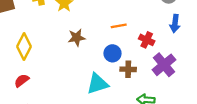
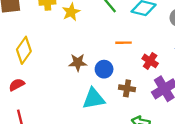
brown star: (77, 38) -> (78, 63), moved
blue circle: (112, 53) -> (104, 69), moved

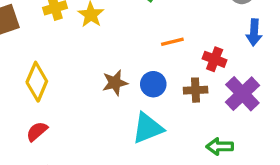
brown cross: (127, 88) -> (196, 90), moved

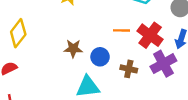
red cross: (215, 59) -> (150, 35), moved, size x1.5
purple cross: (242, 94) -> (163, 64), moved

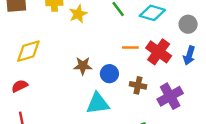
yellow diamond: (18, 33) -> (28, 51), turned 36
purple cross: (163, 64) -> (170, 96), moved

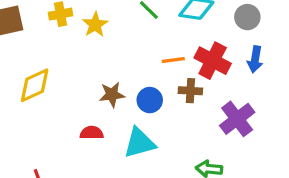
brown cross: (138, 85) -> (190, 91), moved
red semicircle: (20, 86) -> (92, 133), moved, turned 35

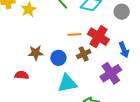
blue arrow: (255, 59) -> (124, 50), moved, turned -35
brown cross: (190, 91) -> (84, 54), turned -32
cyan triangle: (139, 143) -> (67, 83), moved

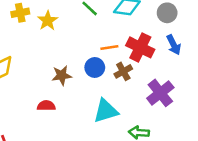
blue arrow: (124, 50) -> (174, 45), moved
blue circle: (58, 58) -> (95, 67), moved

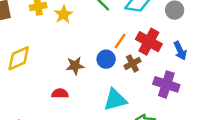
blue arrow: (174, 45) -> (180, 51), moved
orange line: (109, 48) -> (120, 41), turned -49
purple cross: (160, 93) -> (166, 84), turned -35

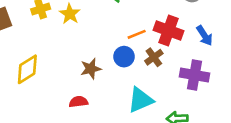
orange line: (120, 41) -> (137, 34), turned 42

